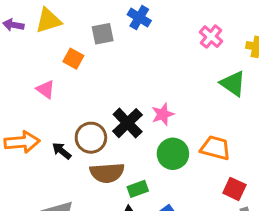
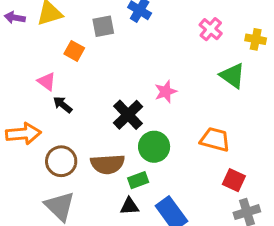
pink star: (163, 114) -> (166, 92), moved
brown circle: (91, 138) -> (61, 161), moved
black arrow: (62, 151) -> (63, 105), moved
green circle: (173, 154) -> (154, 147), moved

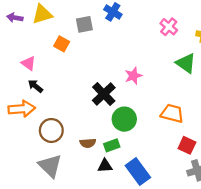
pink triangle: (47, 81) -> (29, 63), moved
black arrow: (63, 105) -> (35, 86), moved
brown semicircle: (108, 164) -> (88, 143), moved, size x0.6

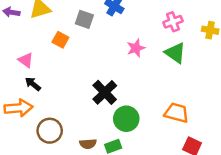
gray square: (84, 24) -> (84, 19), turned 30
pink cross: (169, 27) -> (173, 22), turned 30
green triangle: (186, 63) -> (175, 53), moved
pink star: (133, 76) -> (136, 48), moved

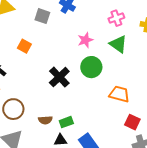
orange square: (60, 40) -> (24, 46), moved
green circle: (126, 119) -> (91, 67), moved

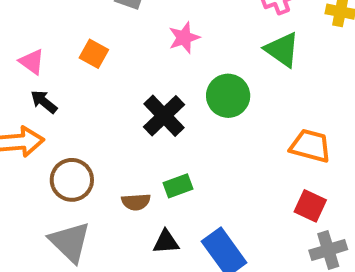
pink star: (85, 40) -> (184, 38), moved
orange trapezoid: (119, 94) -> (310, 146), moved
green rectangle: (66, 122) -> (178, 186), moved

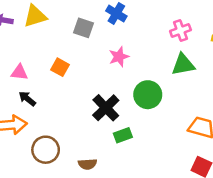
green triangle: (282, 50) -> (183, 65), turned -45
pink triangle: (32, 62) -> (19, 72), turned -30
green rectangle: (178, 186) -> (123, 135), moved

